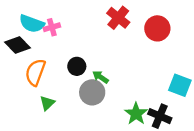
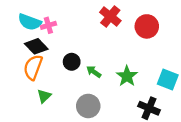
black diamond: (18, 45) -> (36, 46), moved
gray circle: (92, 92) -> (88, 106), moved
green star: (136, 114) -> (127, 76), moved

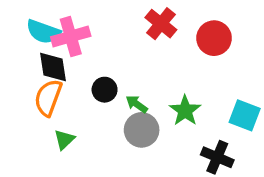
pink cross: (48, 25) -> (71, 37), size x1.6
black diamond: (36, 46) -> (53, 67), turned 35
gray circle: (88, 106) -> (142, 130), moved

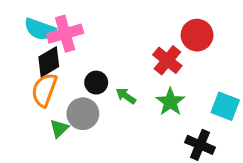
red cross: (161, 24) -> (167, 60), moved
black diamond: (53, 67) -> (49, 62), turned 68
gray circle: (142, 130) -> (83, 114), moved

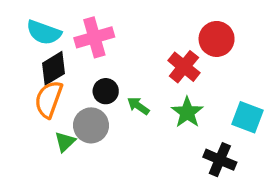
pink cross: (65, 34) -> (94, 37), moved

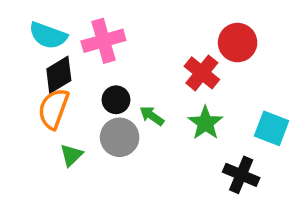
gray circle: (91, 125) -> (120, 137), moved

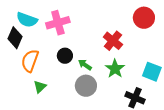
red circle: (238, 43) -> (144, 18), moved
black diamond: (59, 75) -> (15, 38), moved, turned -35
gray circle: (120, 137) -> (86, 86), moved

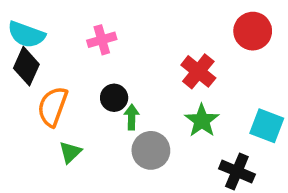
cyan semicircle: (27, 20) -> (26, 35), moved
pink cross: (58, 23) -> (102, 40), size x0.7
green arrow: (85, 65) -> (132, 117), moved, turned 56

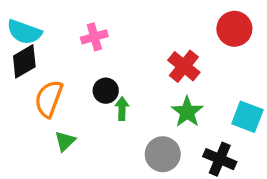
black diamond: (26, 66) -> (24, 61), turned 36
gray circle: (151, 150) -> (163, 154), moved

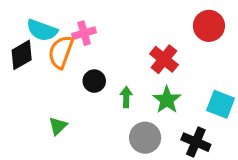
cyan semicircle: (24, 32) -> (42, 30), moved
orange semicircle: (49, 99) -> (61, 52), moved
green arrow: (122, 109) -> (126, 97), moved

